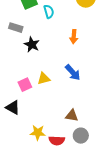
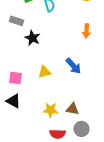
orange arrow: (74, 37) -> (86, 31), moved
pink square: (25, 85) -> (15, 78), moved, turned 32
yellow star: (38, 133) -> (50, 110), moved

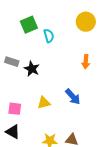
gray rectangle: (16, 21) -> (12, 62), moved

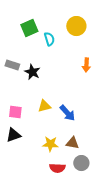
yellow circle: (86, 22) -> (76, 26), moved
blue arrow: (73, 97) -> (67, 113), moved
black triangle: (13, 132) -> (13, 135), turned -49

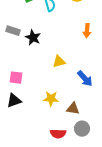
yellow triangle: (44, 106) -> (59, 62), moved
blue arrow: (67, 113) -> (85, 79), moved
yellow star: (50, 144) -> (51, 99), moved

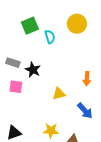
orange arrow: (87, 31) -> (87, 79), moved
pink square: (16, 78) -> (16, 87), moved

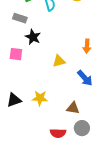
gray rectangle: (13, 63) -> (20, 18), moved
yellow star: (51, 131) -> (40, 98), moved

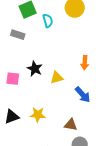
black star: (33, 37) -> (35, 69), moved
pink square: (16, 54) -> (13, 79), moved

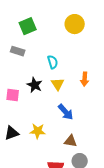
cyan semicircle: (48, 21) -> (53, 62), moved
yellow triangle: (57, 78) -> (58, 84), moved, turned -48
blue arrow: (83, 95) -> (66, 112), moved

